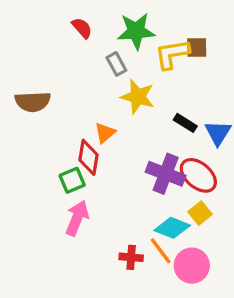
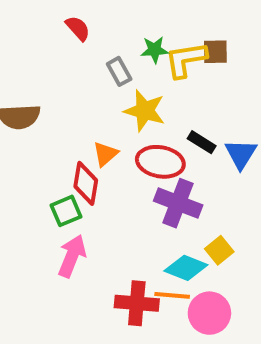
green star: (136, 31) -> (154, 50), moved, size x0.6
red ellipse: (198, 175) -> (160, 162), moved, turned -30
orange line: (161, 251) -> (172, 295), turned -48
red cross: (131, 257) -> (137, 303), size x1.5

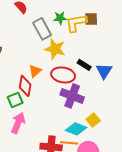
gray rectangle: (119, 71) -> (42, 29), size x1.5

